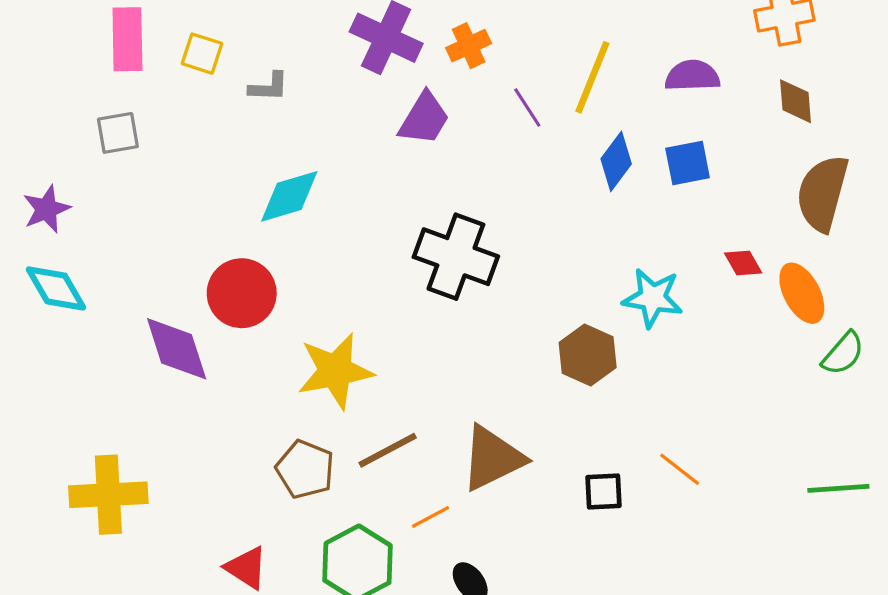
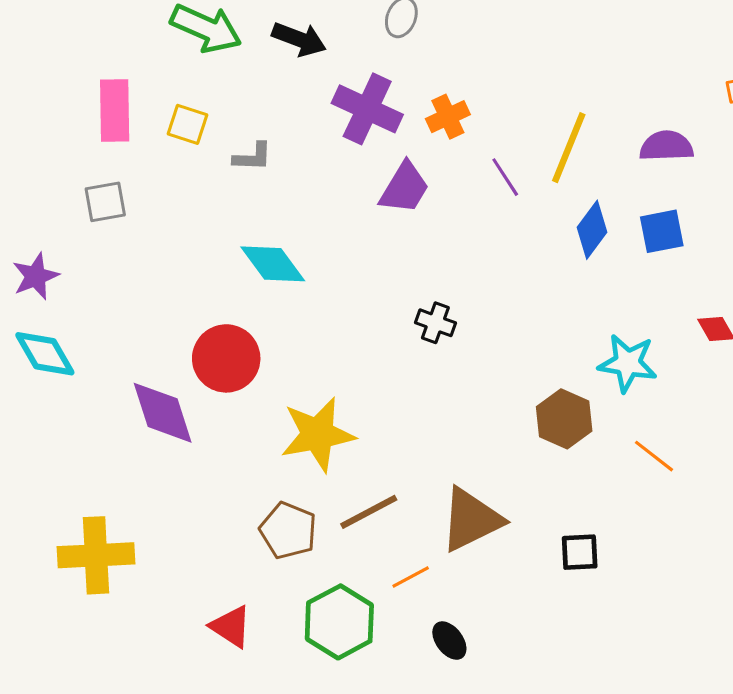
cyan diamond: (289, 196) -> (273, 264), turned 70
black cross: (456, 257) -> (435, 323), size x0.5
orange line: (680, 469) -> (654, 456), moved

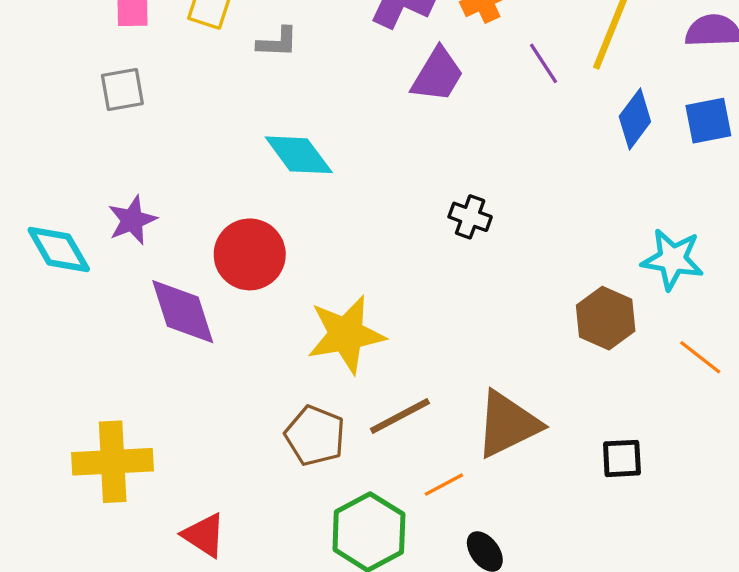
purple star: (36, 276) -> (132, 220), moved
red triangle: (231, 627) -> (204, 535), moved

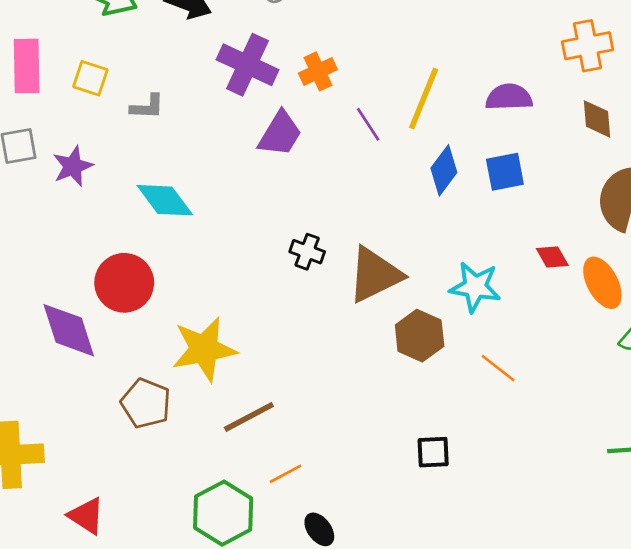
purple star: (132, 220) -> (73, 166), moved
brown triangle: (508, 424) -> (375, 275), moved
brown pentagon: (315, 436) -> (146, 403), moved

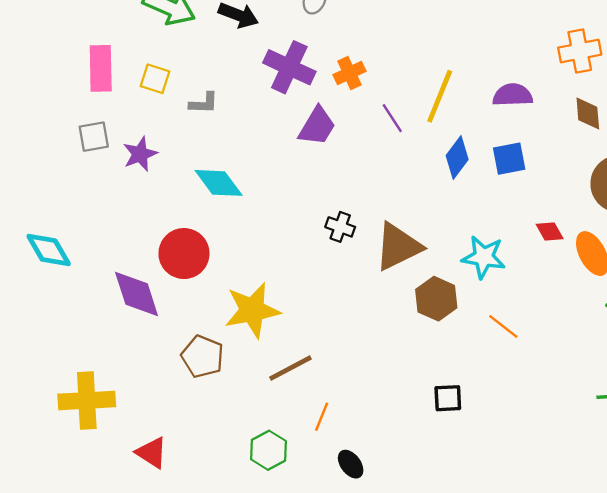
orange line: (285, 474) -> (322, 417), turned -40
green hexagon: (223, 513) -> (268, 450), size x0.7

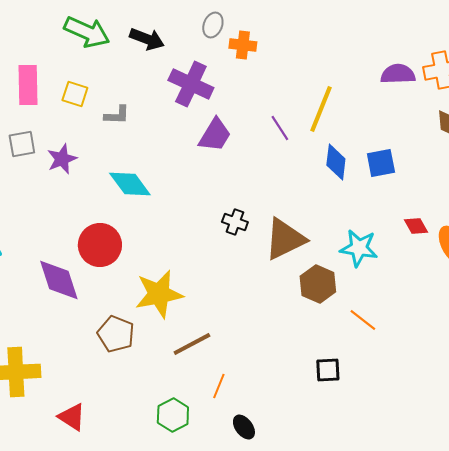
orange cross: (349, 73) -> (243, 45), moved, turned 32
purple semicircle: (513, 95) -> (398, 74), moved
blue diamond: (457, 157) -> (336, 162), turned -30
orange line: (503, 326) -> (363, 320), moved

